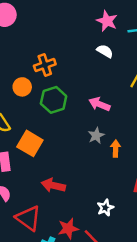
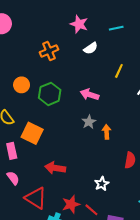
pink star: (107, 21) -> (79, 24), moved
white semicircle: (105, 51) -> (91, 48), turned 120
orange cross: (45, 65) -> (49, 51), moved

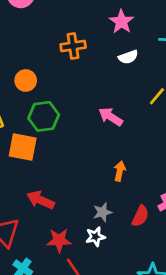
green hexagon: (50, 94) -> (44, 116), moved
gray star: (89, 122) -> (102, 212), moved
orange square: (32, 133) -> (23, 147), turned -30
red star: (71, 204) -> (59, 240), moved

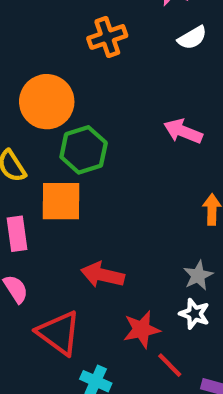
orange circle: (26, 80) -> (47, 102), size x1.6
white star: (95, 237) -> (194, 314), turned -30

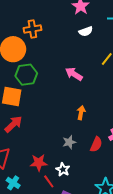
orange cross: (107, 37) -> (32, 29), moved
red arrow: (103, 275) -> (13, 124), moved, turned 114
white star: (194, 314) -> (63, 169), moved

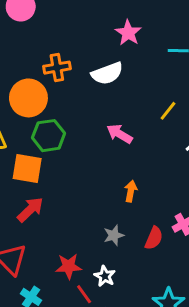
white semicircle: (86, 31) -> (107, 73), moved, size x1.5

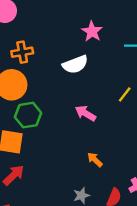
orange cross: (57, 68) -> (22, 52), moved
orange arrow: (131, 191) -> (95, 160), turned -56

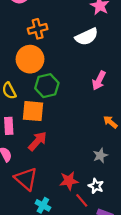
pink arrow: (86, 113) -> (99, 80), turned -90

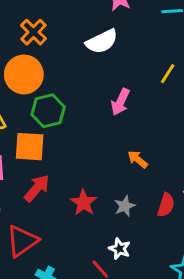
orange cross: (38, 29) -> (33, 32), turned -30
red triangle: (26, 179) -> (22, 241), turned 45
red star: (69, 181) -> (84, 203), moved, turned -30

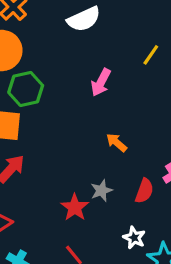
red star: (84, 203) -> (75, 207), moved
white star: (120, 249) -> (134, 238), moved

